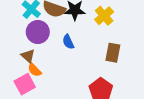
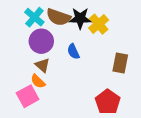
yellow cross: (104, 16) -> (99, 24), moved
brown triangle: (28, 56) -> (42, 65), moved

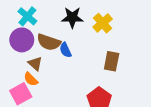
brown semicircle: (58, 17) -> (49, 42), moved
yellow cross: (99, 24) -> (103, 23), moved
purple circle: (41, 41) -> (22, 40), moved

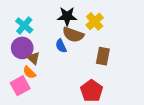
cyan cross: (27, 16) -> (24, 25), moved
purple circle: (22, 40) -> (22, 48), moved
brown semicircle: (49, 42) -> (73, 35), moved

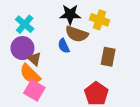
yellow cross: (95, 21) -> (99, 20), turned -30
orange semicircle: (29, 72) -> (30, 74), size x1.5
pink square: (20, 86) -> (34, 90), moved, turned -30

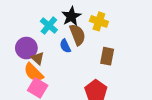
black star: (70, 14) -> (71, 16), turned -30
cyan cross: (25, 24) -> (49, 26), moved
brown semicircle: (77, 34) -> (77, 35), turned -130

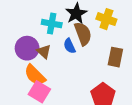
cyan cross: (49, 26) -> (52, 24), turned -30
brown triangle: (38, 58) -> (44, 52), moved

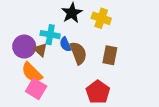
cyan cross: (52, 24) -> (50, 35), moved
brown semicircle: (83, 34) -> (78, 53), moved

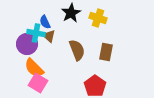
cyan cross: (50, 35) -> (36, 33), moved
blue semicircle: (65, 44) -> (45, 22), moved
brown triangle: (40, 50) -> (49, 36), moved

